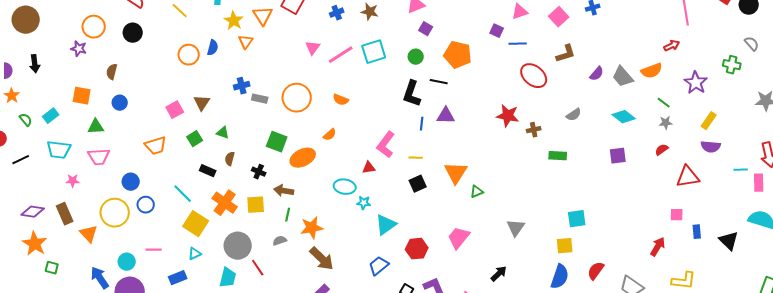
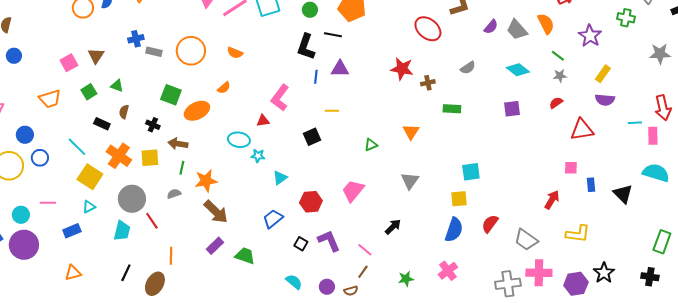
orange semicircle: (652, 71) -> (546, 24), turned -95
yellow line: (416, 158) -> (332, 111), moved
orange triangle: (456, 173) -> (411, 132), moved, size x0.7
cyan triangle: (386, 225) -> (280, 178), size x0.7

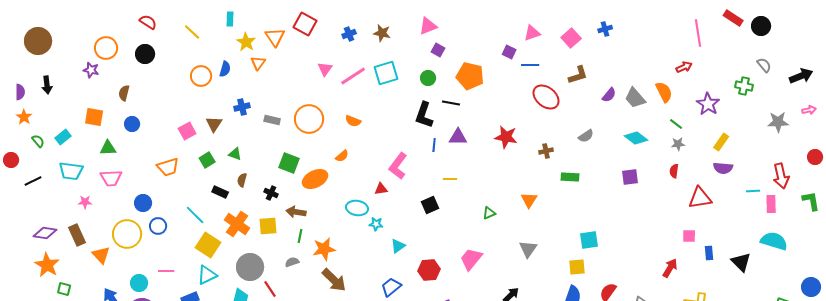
blue cross: (136, 39) -> (242, 107), moved
red star: (402, 69) -> (506, 137), moved
red semicircle: (556, 103) -> (674, 171), turned -48
cyan triangle: (89, 207) -> (207, 275), size x1.5

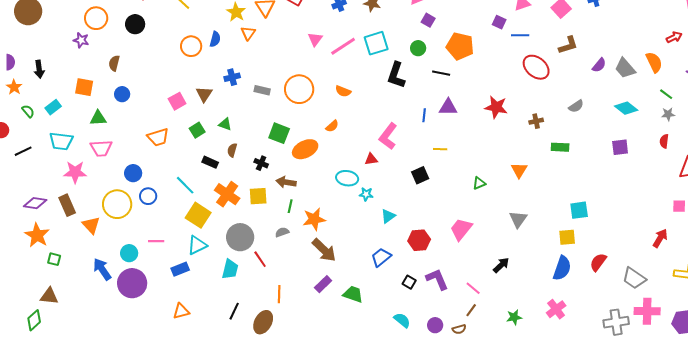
black arrow: (47, 85) -> (39, 69), moved
black L-shape: (424, 115) -> (396, 75), moved
pink star: (85, 202) -> (75, 172), size x1.6

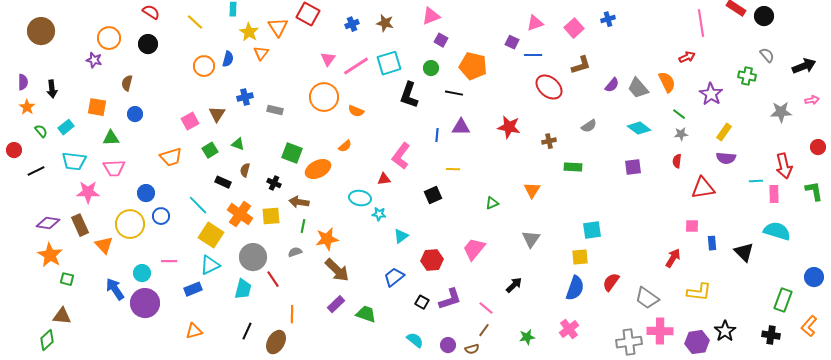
orange circle: (299, 89) -> (324, 97), moved
purple L-shape: (437, 279) -> (450, 299), turned 95

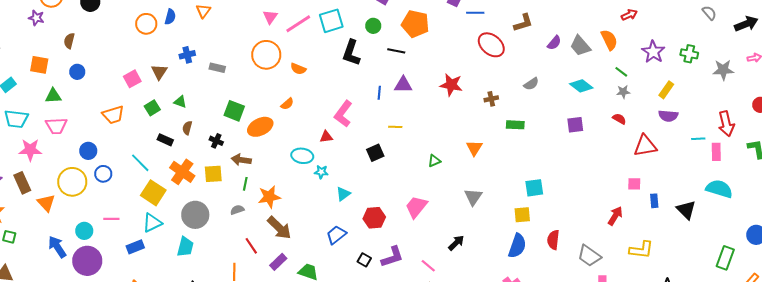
green cross: (747, 76) -> (689, 54), moved
red semicircle: (677, 161) -> (619, 119), turned 112
red line: (273, 279) -> (251, 246), moved
red semicircle: (611, 282) -> (553, 240), turned -30

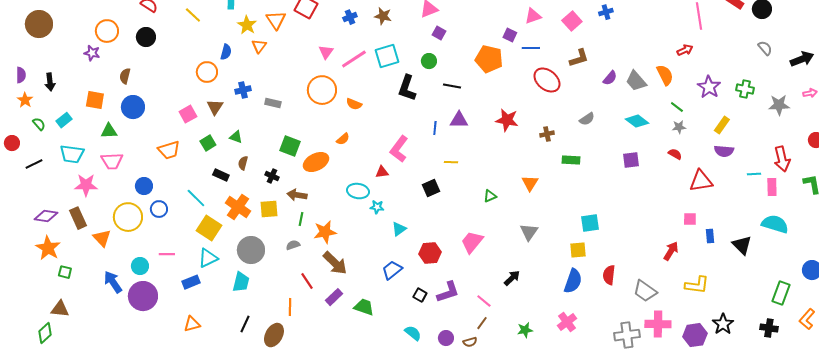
orange circle: (146, 24) -> (207, 72), moved
orange pentagon: (415, 24) -> (489, 59), moved
blue circle: (77, 72) -> (133, 107), size x1.5

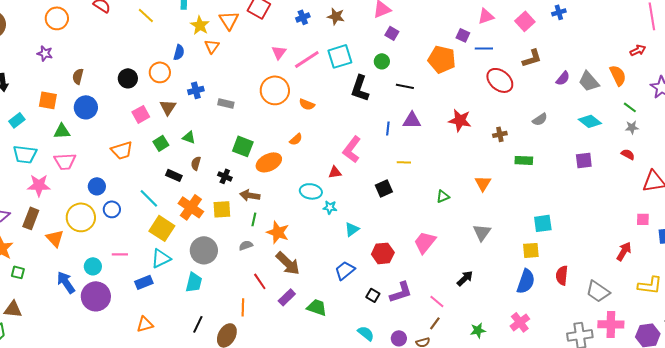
orange circle: (107, 31) -> (57, 18), moved
black circle: (146, 37) -> (128, 78), moved
brown rectangle: (78, 218) -> (31, 218), turned 45
orange star: (325, 232) -> (278, 232), turned 30

